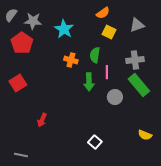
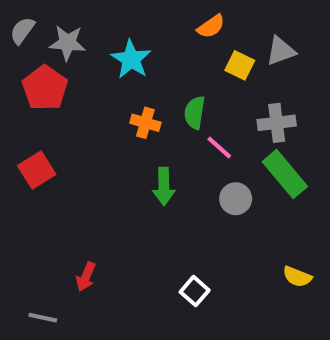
yellow square: (109, 32) -> (240, 65), moved
pink line: (107, 72) -> (219, 147), turned -48
green arrow: (89, 82) -> (164, 186), moved
red arrow: (42, 120) -> (86, 277), moved

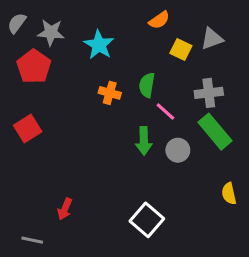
green arrow: (164, 186) -> (144, 141), moved
yellow semicircle: (297, 277) -> (229, 194), moved, turned 55
white square: (195, 291) -> (147, 220), size x1.5

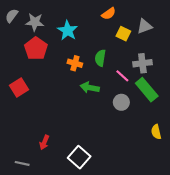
red pentagon: (34, 67) -> (36, 48), moved
pink line: (165, 111) -> (122, 76), moved
green arrow: (144, 141) -> (90, 88), moved, turned 102
white square: (147, 220) -> (79, 157), moved

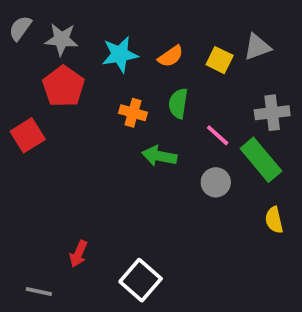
orange semicircle: (109, 14) -> (171, 56), moved
cyan star: (68, 31) -> (120, 54), turned 30
gray cross: (142, 63) -> (272, 113), moved
red square: (19, 88) -> (28, 135), moved
yellow semicircle: (156, 132) -> (274, 220), moved

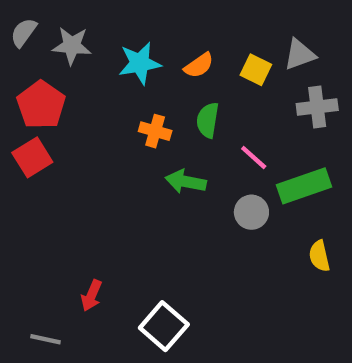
red pentagon: (63, 86) -> (41, 105), moved
gray cross: (272, 113) -> (317, 107), moved
green rectangle: (261, 160) -> (304, 186), turned -69

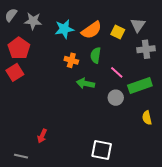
gray triangle: (300, 54) -> (138, 25), turned -35
orange semicircle: (199, 65) -> (92, 30), size x1.5
white square: (164, 326) -> (102, 150), moved, turned -30

